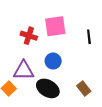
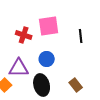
black ellipse: (48, 88) -> (42, 85), turned 45

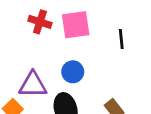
red cross: (24, 35) -> (40, 22), moved

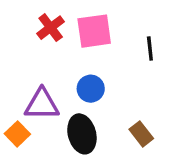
red cross: (40, 22) -> (51, 28), turned 35

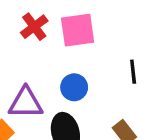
black line: (150, 49) -> (133, 72), moved

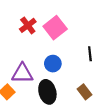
pink square: (78, 30) -> (55, 28), turned -30

